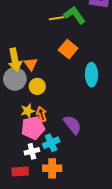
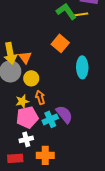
yellow line: (56, 18) -> (81, 14), moved
orange arrow: (41, 114) -> (40, 97), moved
cyan cross: (51, 143) -> (50, 119), moved

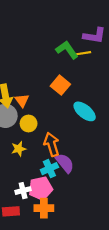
cyan ellipse: (82, 67) -> (85, 111), turned -50
orange arrow: (40, 97) -> (52, 144), moved, size x1.5
pink pentagon: (27, 117) -> (41, 188), moved

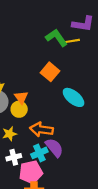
orange triangle: (22, 100) -> (21, 97), moved
orange arrow: (52, 144) -> (41, 129), turned -65
white cross: (23, 191) -> (14, 157), moved

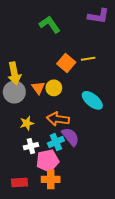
green L-shape: (56, 38) -> (50, 24), moved
yellow line: (72, 41) -> (88, 59), moved
cyan ellipse: (74, 97) -> (92, 100), moved
yellow circle: (19, 109) -> (54, 88), moved

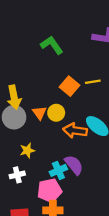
orange arrow: (58, 119) -> (75, 131), moved
white cross: (31, 146) -> (17, 175), moved

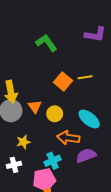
yellow circle: (56, 113) -> (55, 114), moved
orange arrow: (75, 131) -> (68, 138), moved
purple semicircle: (74, 165) -> (86, 156), moved, turned -72

